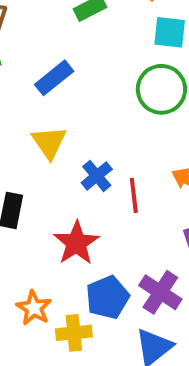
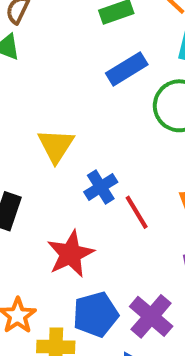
blue rectangle: (54, 78) -> (127, 69), moved
red line: (134, 195) -> (137, 212), turned -32

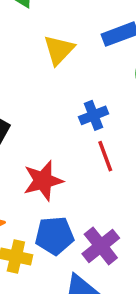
yellow triangle: (56, 146) -> (59, 50), moved
blue cross: (101, 187) -> (94, 115), moved

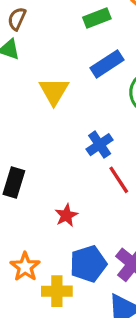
red star: (43, 181) -> (66, 215), size x0.6

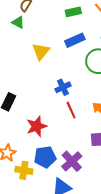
red star: (66, 215) -> (37, 126), size x1.5

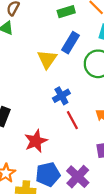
blue rectangle: (75, 40) -> (70, 43), turned -30
yellow triangle: (41, 51) -> (47, 59), moved

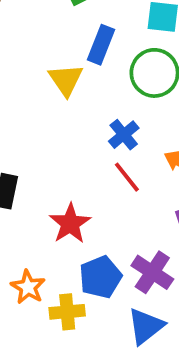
blue cross: (61, 96) -> (124, 135), moved

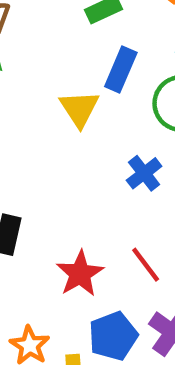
red line: (127, 177) -> (146, 265), moved

